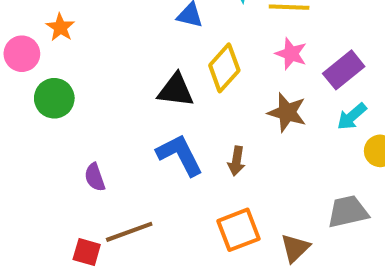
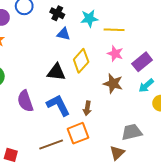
purple semicircle: (95, 177) -> (25, 101), moved, size x1.5
gray trapezoid: (348, 212) -> (132, 132), moved
orange square: (238, 230) -> (78, 133), moved
brown line: (129, 232) -> (51, 144), moved

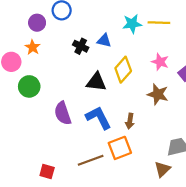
black cross: (57, 13) -> (81, 46), moved
yellow line: (114, 30) -> (159, 23), moved

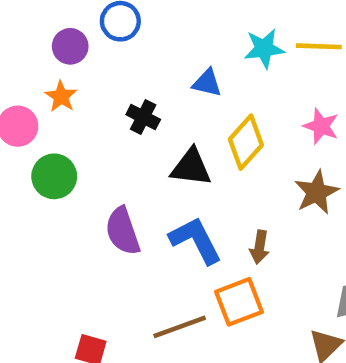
black cross: (81, 46) -> (143, 117), moved
brown star: (158, 94) -> (317, 192), turned 30

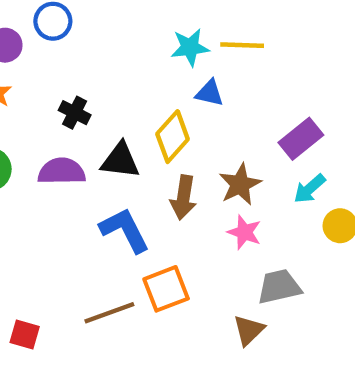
blue triangle: (207, 83) -> (210, 93), moved
pink star: (321, 126) -> (244, 232), moved
purple semicircle: (123, 231) -> (62, 171), moved, turned 108
brown arrow: (260, 247) -> (183, 197), moved, size x1.4

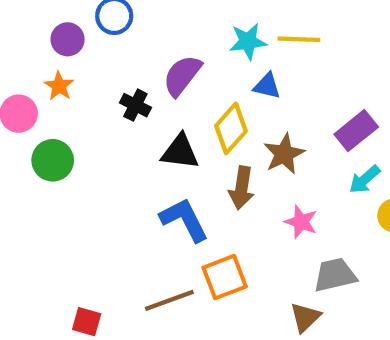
purple semicircle: (62, 171) -> (182, 75), moved, turned -51
brown star: (240, 184) -> (284, 154), moved

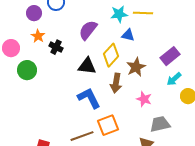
orange star: (59, 86) -> (38, 36), moved
black cross: (135, 105) -> (56, 47), moved

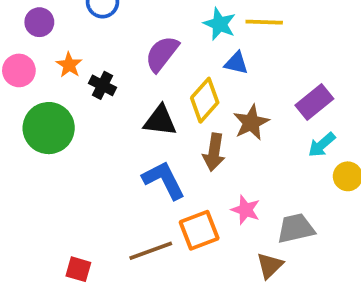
purple circle: (34, 13) -> (39, 22), moved
cyan star: (119, 14) -> (220, 24), turned 30
pink circle: (11, 48) -> (19, 70), moved
green circle: (27, 70) -> (49, 128), size x1.4
pink star: (144, 99) -> (246, 210), moved

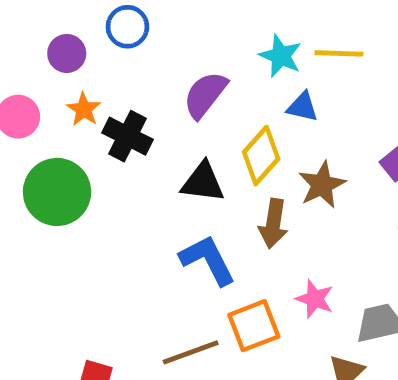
purple circle: (39, 22) -> (67, 53), moved
black cross: (103, 85) -> (127, 136), size x1.4

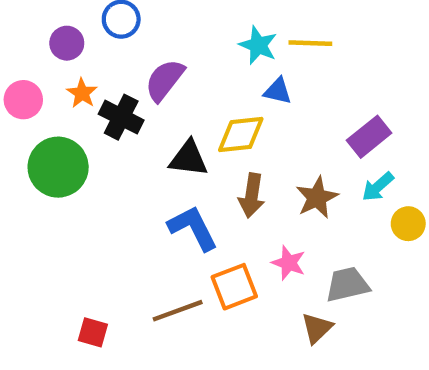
purple semicircle: (205, 95) -> (165, 80), moved
yellow diamond: (261, 156) -> (241, 134), turned 42
brown star: (322, 185) -> (317, 198), moved

